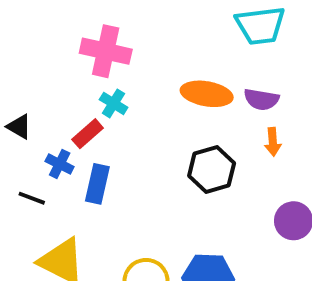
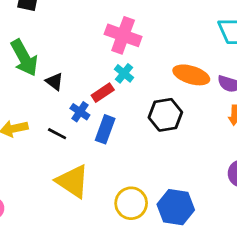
black hexagon: (212, 170) -> (165, 115), moved

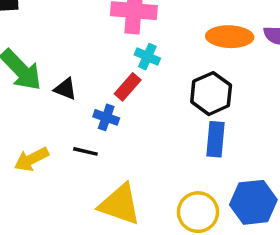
blue rectangle: (105, 129) -> (216, 139), moved

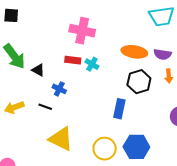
cyan cross: (147, 57) -> (92, 64), moved
red rectangle: (128, 87) -> (73, 60), moved, turned 49
black hexagon: (211, 94) -> (139, 82), moved

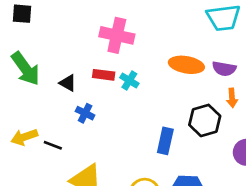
black triangle: (38, 70) -> (68, 83), moved
black hexagon: (139, 82) -> (205, 120), moved
black line: (45, 107) -> (53, 145), moved

